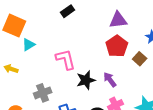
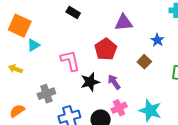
black rectangle: (67, 11) -> (73, 13), turned 64
red pentagon: (117, 46) -> (106, 49), moved

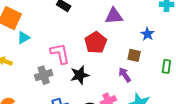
brown square: (144, 62) -> (134, 55), turned -32
purple arrow: (114, 82) -> (125, 75), moved
gray cross: (46, 94) -> (44, 75), moved

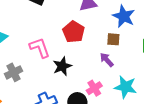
blue star: (147, 34) -> (124, 16), size x1.6
gray cross: (44, 75) -> (14, 72), moved

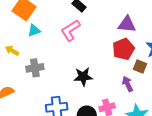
red pentagon: (74, 32) -> (123, 49), moved
pink L-shape: (40, 48) -> (70, 30), moved, turned -120

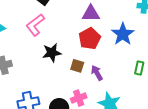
brown square: (140, 66) -> (77, 66), moved
black star: (83, 77) -> (52, 53), moved

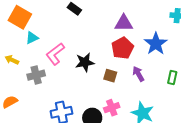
pink L-shape: (35, 25) -> (55, 54), moved
purple arrow: (97, 73) -> (138, 74), moved

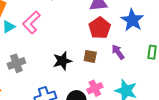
pink L-shape: (55, 54) -> (31, 22), moved
black star: (85, 62) -> (62, 61), moved

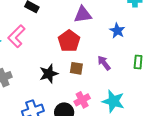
blue star: (132, 20) -> (117, 31), size x0.7
red pentagon: (100, 28) -> (69, 41), moved

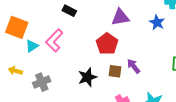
blue star: (117, 31) -> (157, 22), moved
purple arrow: (104, 63) -> (134, 66), moved

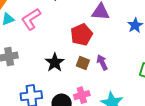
black star: (87, 77) -> (55, 62), turned -30

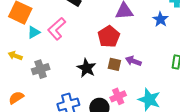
purple arrow: (102, 62) -> (133, 61), turned -35

